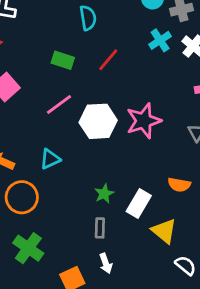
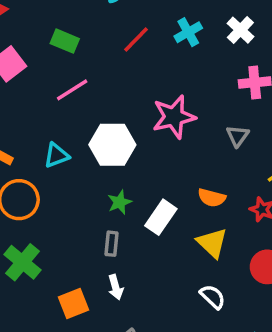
cyan cross: (160, 40) -> (188, 32), moved
green rectangle: (63, 60) -> (65, 41), moved
white hexagon: (98, 121) -> (112, 145), moved
yellow triangle: (164, 231) -> (212, 243), moved

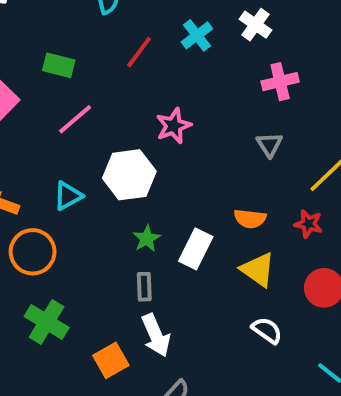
pink star: (174, 117) -> (173, 126), moved, size x0.7
white arrow: (116, 287) -> (156, 335), size x1.5

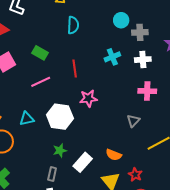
white cross: (256, 25) -> (143, 60), turned 35
red line: (139, 52) -> (75, 69), moved, turned -60
red star: (308, 224) -> (135, 175), moved

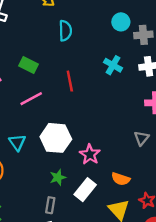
cyan cross: (112, 57) -> (113, 65), turned -35
pink star: (88, 98) -> (90, 154), moved, turned -30
cyan triangle: (27, 119) -> (17, 142), turned -49

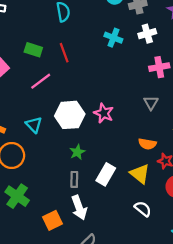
red line: (70, 81) -> (64, 53), moved
pink star: (90, 154) -> (104, 113), moved
orange semicircle: (121, 179) -> (147, 144), moved
white rectangle: (85, 190) -> (106, 174), moved

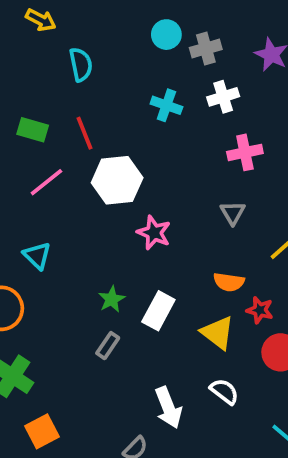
white hexagon: (70, 115) -> (117, 180), moved
white rectangle: (106, 174) -> (158, 311), moved
gray rectangle: (74, 179) -> (108, 346), turned 35
white arrow: (79, 208) -> (168, 408), moved
orange square: (53, 220) -> (42, 431), moved

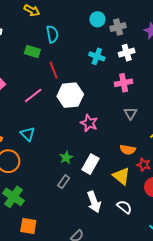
green rectangle: (33, 130) -> (32, 51), moved
pink cross: (245, 152) -> (124, 83), moved
white arrow: (168, 408) -> (94, 202), moved
orange square: (42, 431) -> (28, 226), turned 36

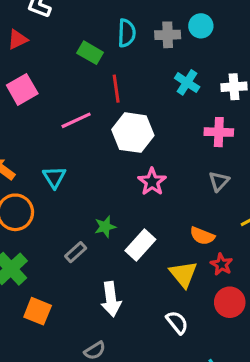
gray cross: (118, 27) -> (168, 35), moved
gray rectangle: (64, 182) -> (76, 252), moved
white arrow: (94, 202) -> (111, 299), moved
orange square: (28, 226) -> (38, 311), moved

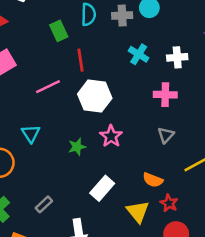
green rectangle: (90, 53) -> (59, 31), turned 36
green star: (105, 227) -> (77, 147), moved
gray rectangle: (76, 252) -> (44, 204), moved

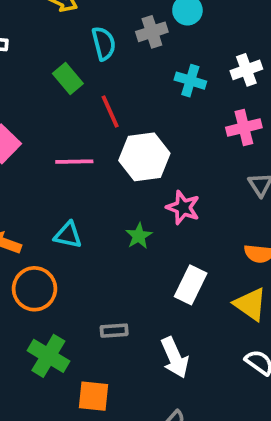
pink line: (48, 87) -> (74, 162), turned 40
cyan triangle: (31, 134) -> (68, 235), turned -30
gray rectangle: (44, 204) -> (114, 331), turned 54

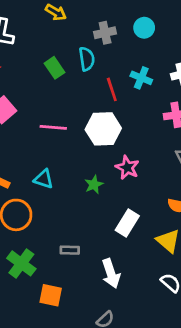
gray cross: (152, 32) -> (105, 33), moved
cyan semicircle: (104, 43) -> (87, 59), moved
red line: (110, 111) -> (112, 89), moved

